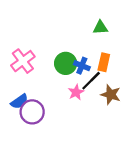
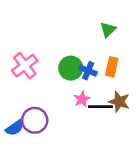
green triangle: (100, 28) -> (108, 30), turned -42
black line: (91, 81) -> (101, 107), moved, turned 45
blue semicircle: (19, 101) -> (15, 128), moved

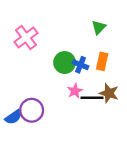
pink cross: (25, 66) -> (26, 38), moved

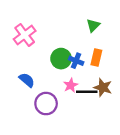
purple circle: (32, 110) -> (46, 104), moved
blue semicircle: (13, 117) -> (27, 80), moved, turned -105

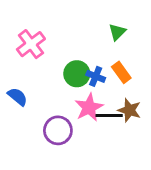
orange rectangle: (96, 57) -> (121, 72), turned -49
blue semicircle: (27, 80) -> (17, 97), moved
pink star: (71, 85) -> (89, 107), size x1.5

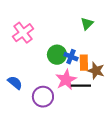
orange rectangle: (121, 72) -> (84, 63), moved, turned 35
blue semicircle: (17, 97) -> (15, 83), moved
brown star: (129, 110) -> (96, 71), moved

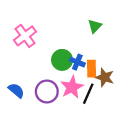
black line: (81, 86) -> (88, 94), turned -66
purple circle: (43, 97) -> (47, 92), moved

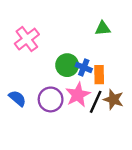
green triangle: (95, 26) -> (103, 28), turned 40
brown star: (105, 77) -> (113, 99), moved

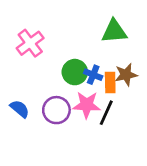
green triangle: (103, 28) -> (114, 31), size x1.5
pink star: (78, 95) -> (87, 105), turned 30
brown star: (113, 99) -> (126, 75), moved, turned -30

